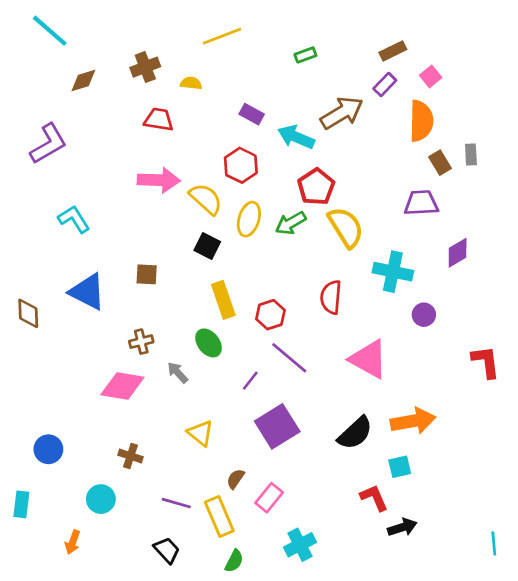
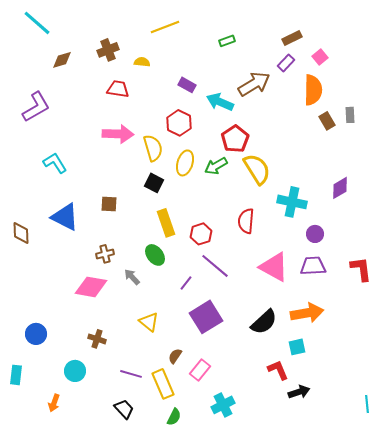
yellow semicircle: (206, 199) -> (153, 148), turned 32
purple trapezoid: (421, 203) -> (313, 266), moved

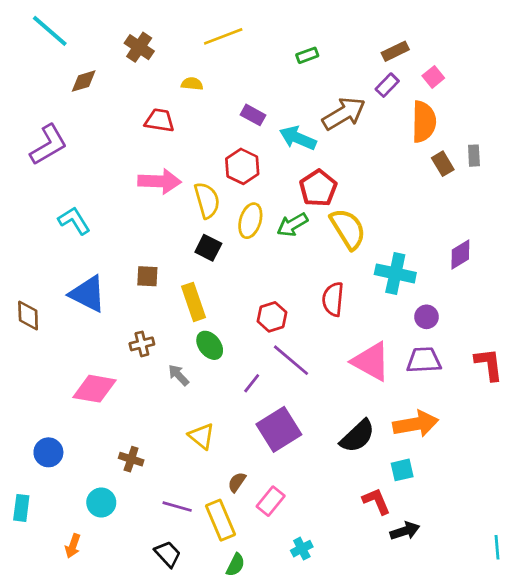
brown cross: (108, 50) -> (139, 47), moved, turned -35
yellow rectangle: (166, 223) -> (193, 302), moved
pink diamond: (91, 287) -> (94, 389), moved
cyan cross: (223, 405) -> (302, 549), size x0.7

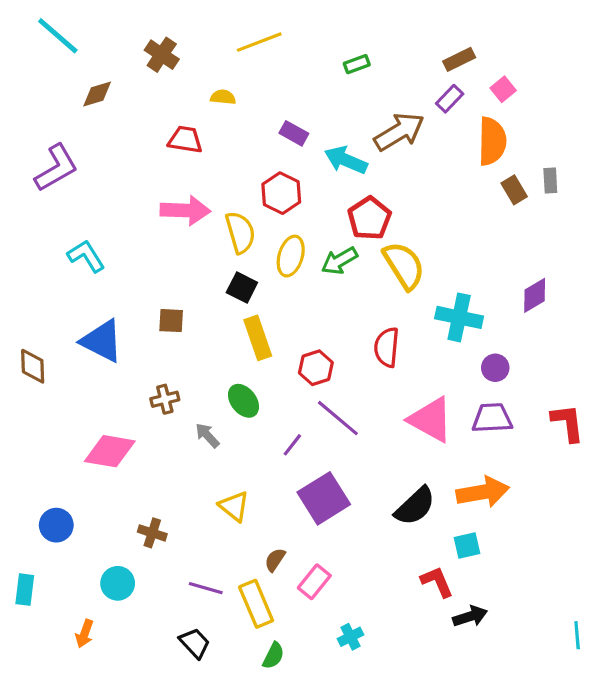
yellow rectangle: (193, 302) -> (258, 338), moved

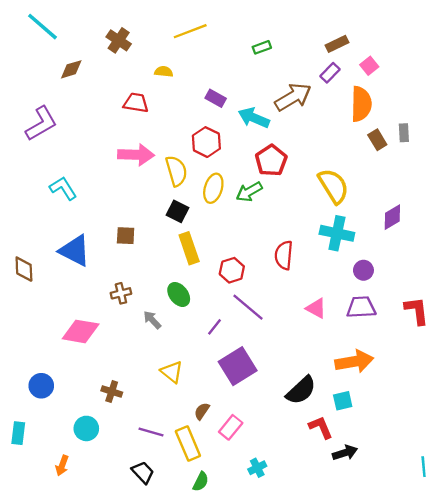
yellow semicircle: (404, 265) -> (333, 186), moved
pink triangle: (431, 420) -> (316, 308), size x0.6
black semicircle: (415, 506) -> (301, 390), moved

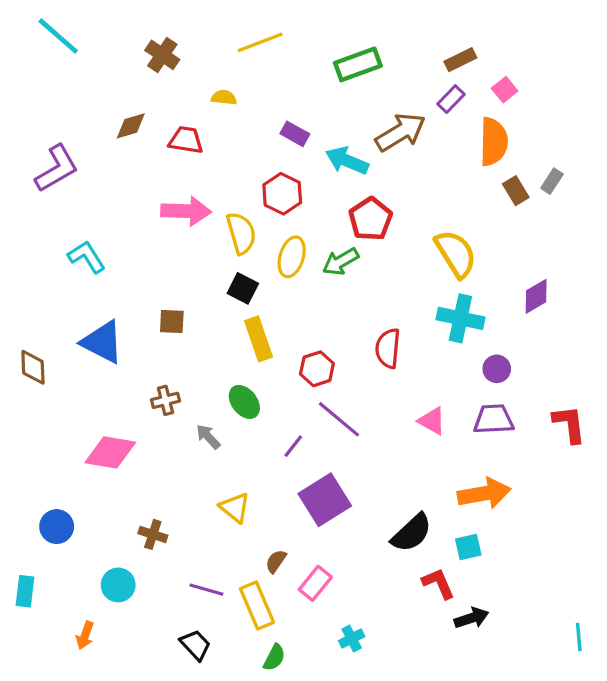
green rectangle: (262, 47) -> (358, 64), size x1.8
brown diamond: (71, 69) -> (131, 126), moved
gray rectangle: (404, 133) -> (552, 181), turned 36

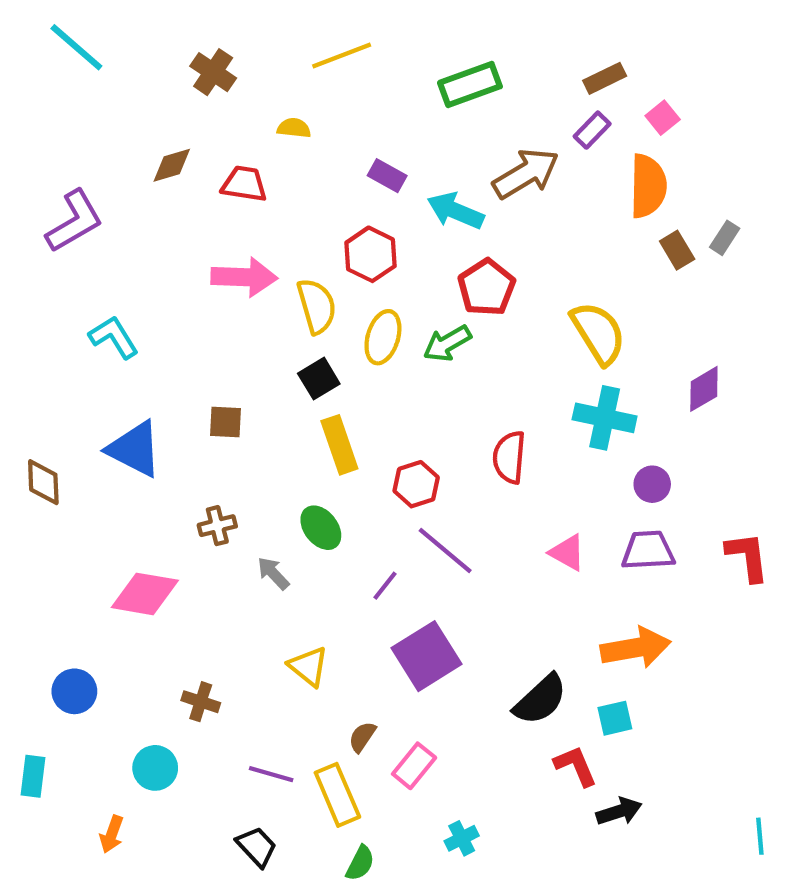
black square: (243, 288) -> (319, 379), turned 32

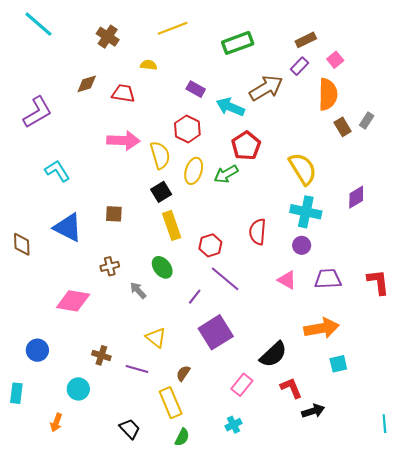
purple circle: (652, 484) -> (302, 245), moved
cyan square: (615, 718) -> (338, 364), moved
pink rectangle: (414, 766) -> (242, 385), moved
purple line: (271, 774) -> (137, 369), moved

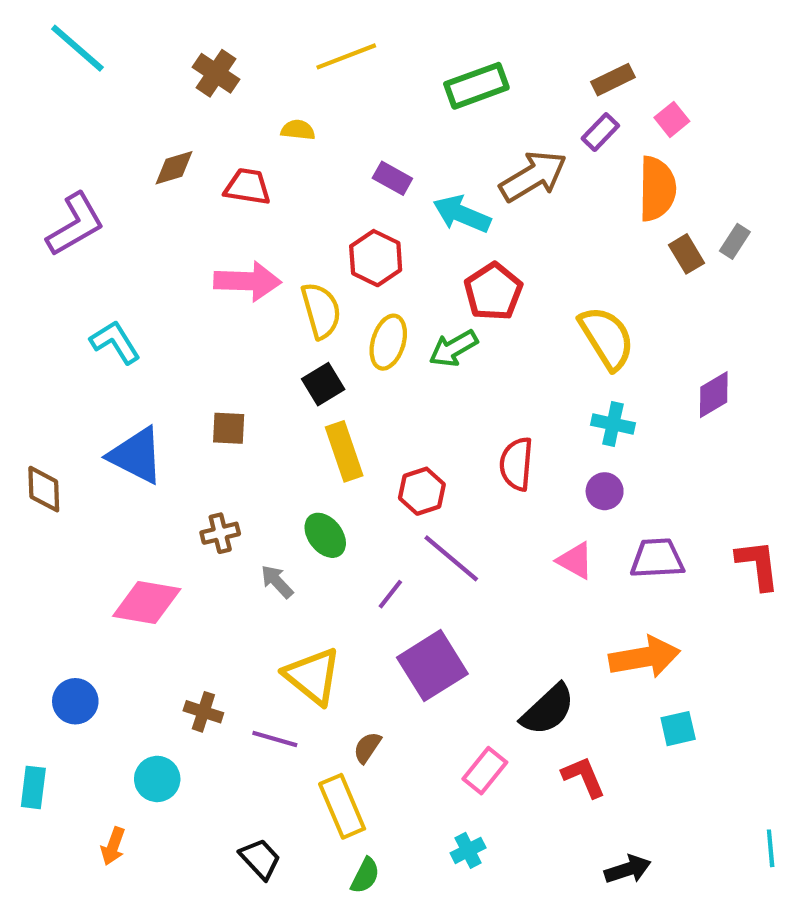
cyan cross: (306, 212) -> (613, 424), size x0.7
yellow triangle: (156, 338) -> (313, 676), size x1.4
black arrow: (313, 411) -> (628, 869), moved

